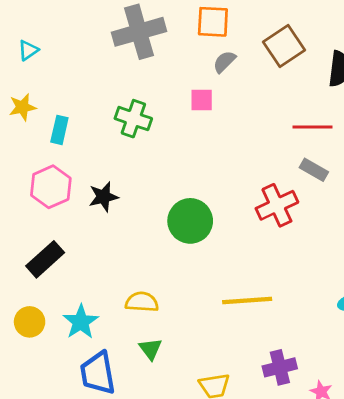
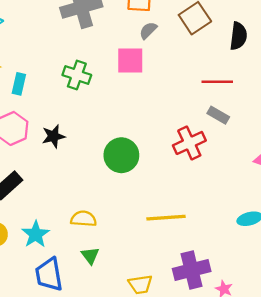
pink square: (202, 100) -> (130, 61), size x1.5
purple cross: (280, 367) -> (192, 270), size x1.4

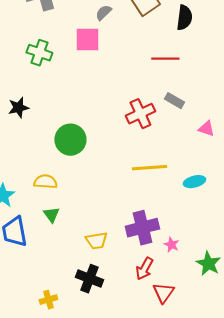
gray rectangle: (218, 115) -> (174, 101), moved
green circle: (121, 155) -> (70, 140), moved
yellow line: (166, 218) -> (149, 168), moved

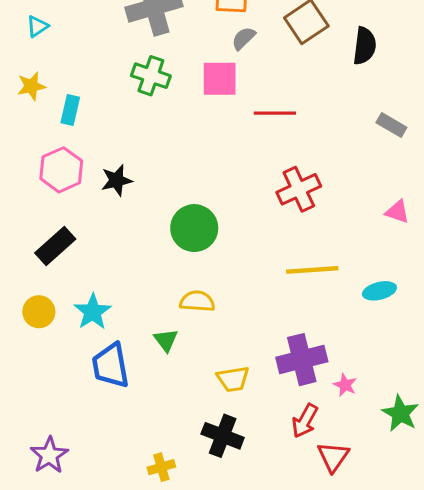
green cross: (39, 53) -> (151, 76), moved
red line: (165, 59) -> (275, 113), moved
gray rectangle: (174, 101) -> (391, 125), moved
yellow semicircle: (45, 182) -> (197, 301), moved

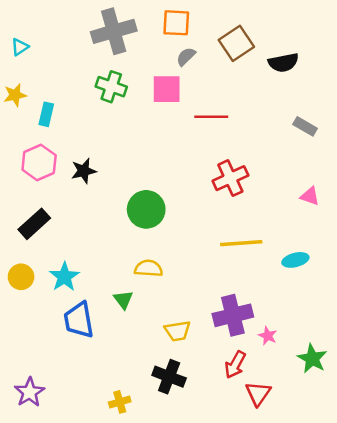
black semicircle: (365, 46) -> (283, 63), turned 72

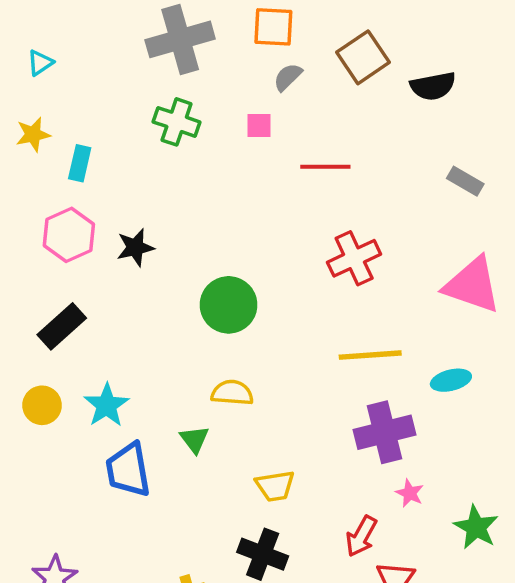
pink square: (167, 89) -> (259, 126), size x0.6
pink triangle: (310, 196) -> (472, 285), size x2.0
purple cross: (233, 315) -> (385, 432), moved

